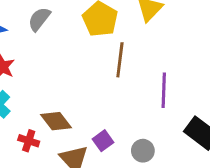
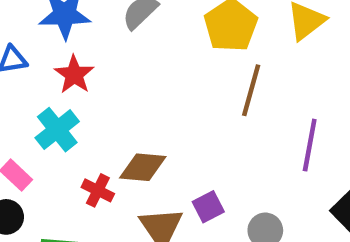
brown diamond: (56, 121) -> (143, 167), turned -56

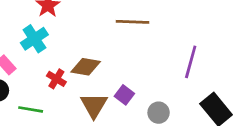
brown line: (251, 90) -> (132, 22), moved, turned 72
purple square: (208, 207) -> (124, 95), turned -30

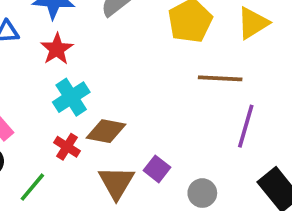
brown line: (132, 22) -> (220, 78), moved
cyan cross: (34, 39) -> (71, 97), moved
green line: (31, 109) -> (32, 187), turned -60

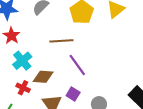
brown line: (220, 78) -> (61, 41), moved
purple line: (246, 126) -> (77, 65), moved, turned -45

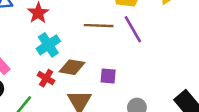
purple line: (77, 65) -> (133, 29), moved
purple square: (73, 94) -> (108, 76), moved, turned -32

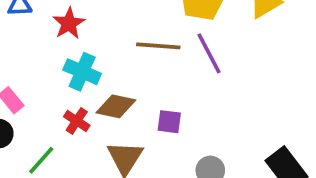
cyan cross: (48, 45) -> (82, 72), turned -35

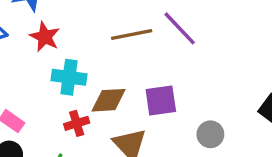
red cross: (77, 121) -> (77, 123), turned -35
purple square: (169, 122) -> (161, 101), size x1.4

